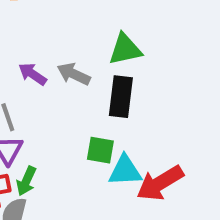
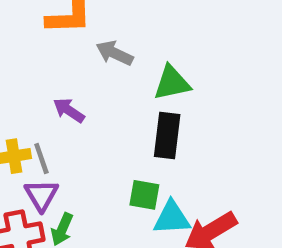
gray arrow: (74, 74) -> (115, 53), moved

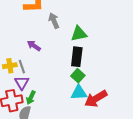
gray arrow: (115, 53) -> (54, 21), turned 42
green square: (144, 195) -> (78, 76), moved, turned 32

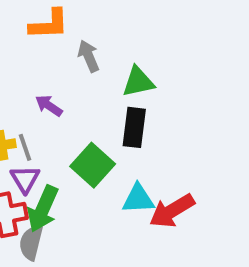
green square: (78, 76) -> (93, 165), moved, size x1.5
green arrow: (31, 98) -> (43, 209), size x1.6

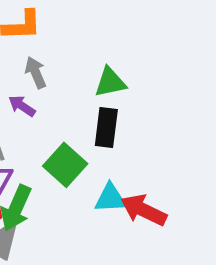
gray arrow: (89, 56) -> (36, 73), moved
red arrow: (172, 211) -> (144, 210), turned 57

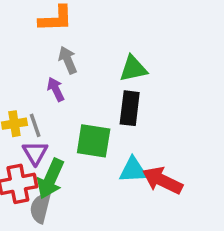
purple arrow: (22, 106) -> (56, 89), turned 30
green square: (65, 165) -> (94, 141), turned -33

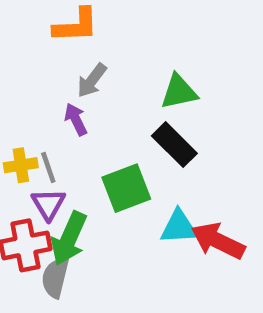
gray arrow: (68, 60) -> (92, 80), turned -120
black rectangle: (130, 108) -> (174, 145), turned -52
green square: (94, 141) -> (126, 188), turned -30

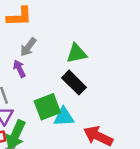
cyan triangle: (179, 227) -> (64, 117), moved

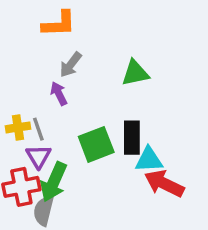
black rectangle: (74, 83) -> (132, 138), moved, turned 45
cyan triangle: (64, 117) -> (149, 160), moved

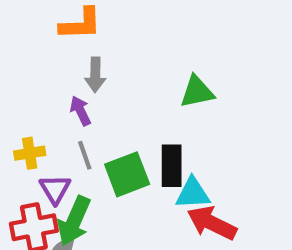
gray arrow: (71, 65) -> (95, 75), turned -36
green triangle: (135, 73) -> (197, 92), moved
gray line: (38, 129) -> (85, 155), moved

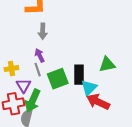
green triangle: (197, 92) -> (107, 64), moved
purple arrow: (80, 111) -> (40, 55), moved
cyan triangle: (193, 193) -> (89, 88), turned -42

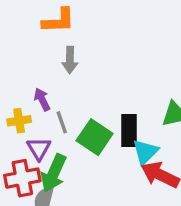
purple arrow: (40, 55) -> (42, 99), moved
green square: (58, 79) -> (95, 137), turned -35

